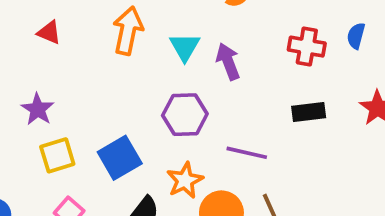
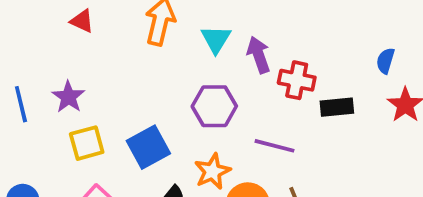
blue semicircle: (356, 36) -> (385, 61), moved
red cross: (307, 47) -> (297, 80), moved

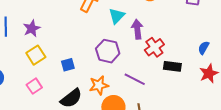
red cross: (297, 80) -> (154, 47), turned 30
yellow square: (87, 143) -> (36, 55), turned -30
blue square: (148, 147) -> (68, 65), size x0.6

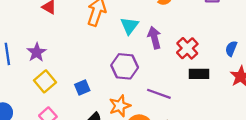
red cross: (154, 47) -> (187, 48), moved

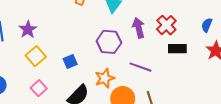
purple arrow: (154, 38) -> (139, 28), moved

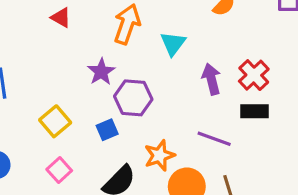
purple star: (28, 29) -> (101, 72), moved
purple hexagon: (109, 42) -> (133, 98), moved
black rectangle: (177, 49) -> (254, 111), moved

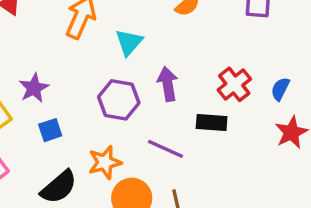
purple star: (101, 72) -> (34, 88), moved
red cross: (254, 75) -> (234, 84), moved
purple hexagon: (133, 98) -> (119, 100), moved

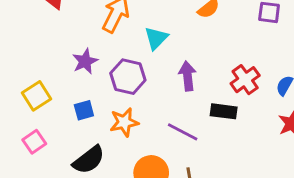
purple star: (34, 88) -> (85, 61), moved
purple hexagon: (119, 100) -> (128, 77), moved
orange star: (105, 162) -> (124, 122), moved

